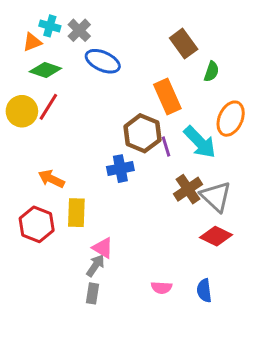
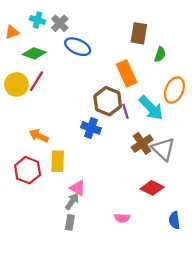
orange triangle: (32, 42) -> (12, 32), moved
brown rectangle: (184, 44) -> (139, 33), turned 45
blue cross: (120, 169) -> (91, 128), turned 30
red diamond: (216, 236) -> (152, 188), moved
blue semicircle: (204, 291) -> (174, 220), moved

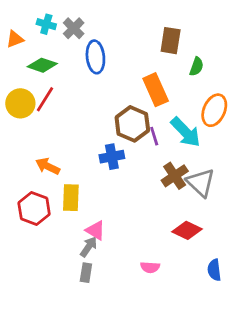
blue ellipse: (78, 47) -> (95, 57), turned 60
blue cross: (91, 128) -> (112, 157), turned -30

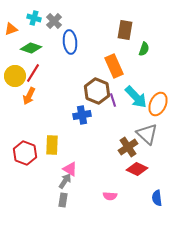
orange ellipse: (214, 110) -> (158, 104), moved
orange arrow: (48, 166) -> (29, 96), moved, turned -90
brown cross: (175, 176) -> (128, 147), moved

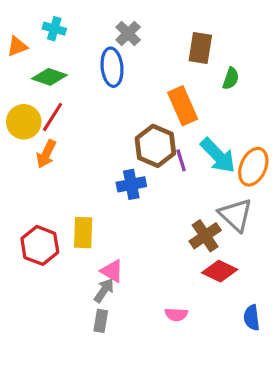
gray cross: (54, 21) -> (128, 33), moved

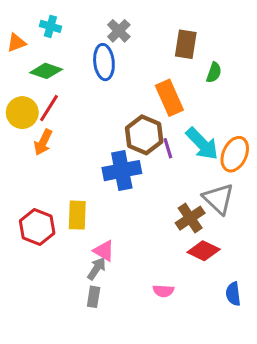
blue cross: (131, 184) -> (122, 171), size x1.4

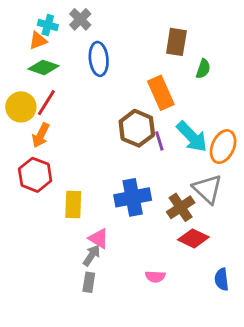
gray cross: (119, 31) -> (80, 19), moved
orange triangle: (16, 43) -> (38, 41), moved
blue cross: (122, 171) -> (133, 197), moved
red hexagon: (37, 227) -> (35, 175), moved

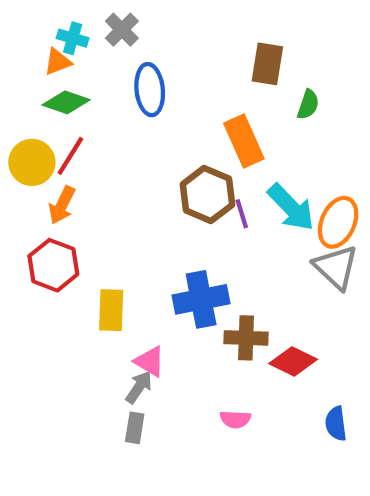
gray triangle: (208, 189) -> (336, 267), moved
brown cross: (181, 207) -> (246, 338), moved, turned 36

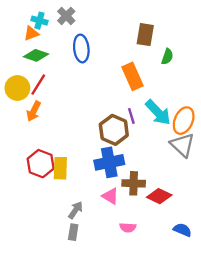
brown hexagon: (207, 194) -> (114, 130), moved
red hexagon: (53, 265) -> (41, 164), moved
pink triangle: (150, 361) -> (110, 196), moved
blue semicircle: (336, 424) -> (182, 230), turned 120

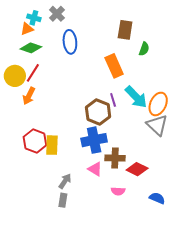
pink semicircle: (128, 228) -> (118, 191), moved

